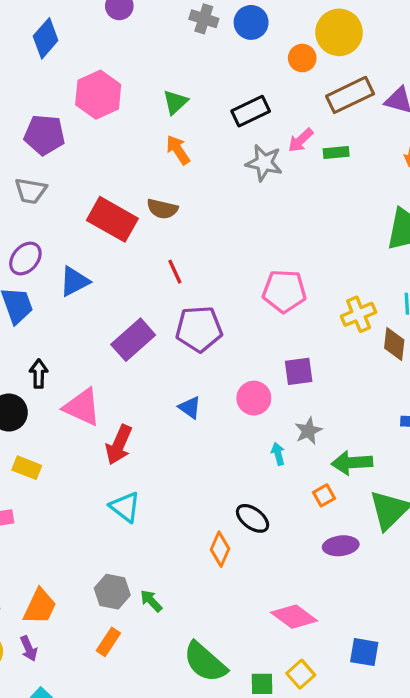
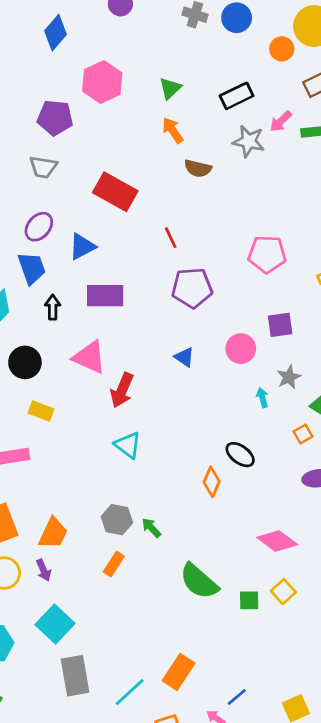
brown semicircle: (162, 209) -> (198, 168), moved
purple rectangle: (133, 340) -> (105, 296), moved, turned 42
black arrow: (39, 374) -> (53, 307), moved

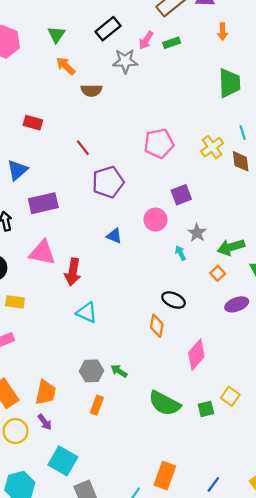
red rectangle: (115, 192) -> (33, 123), size x0.6
pink diamond: (277, 541) -> (196, 355), moved, turned -72

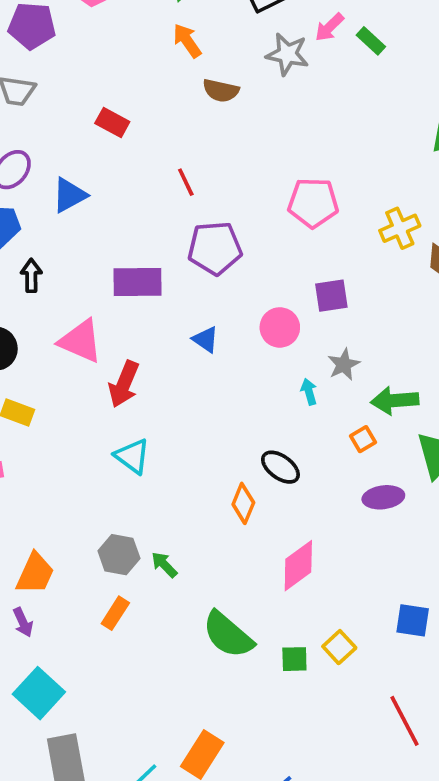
green rectangle: (172, 43) -> (371, 41), turned 49
purple rectangle: (43, 203) -> (137, 282), moved

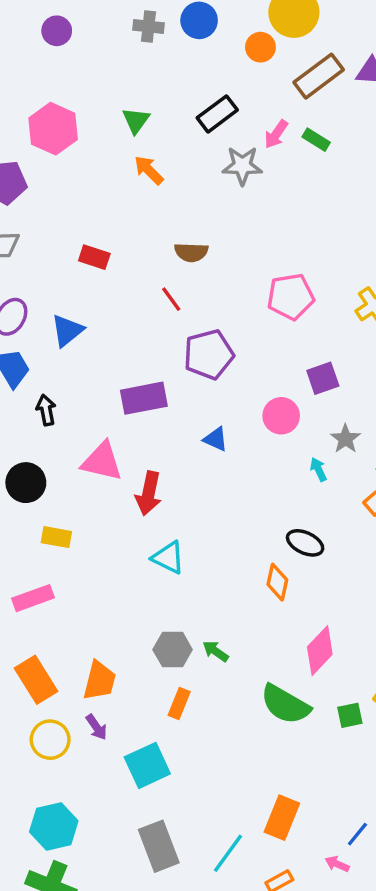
brown semicircle: (221, 91) -> (191, 252), moved
pink diamond: (298, 566) -> (320, 651), moved
cyan square: (39, 693) -> (147, 765), moved, turned 33

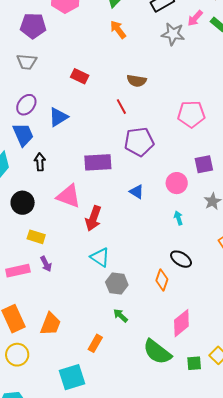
cyan arrow: (318, 469) -> (178, 218), moved
gray hexagon: (173, 650) -> (117, 284), moved
purple arrow: (96, 727) -> (46, 264), moved

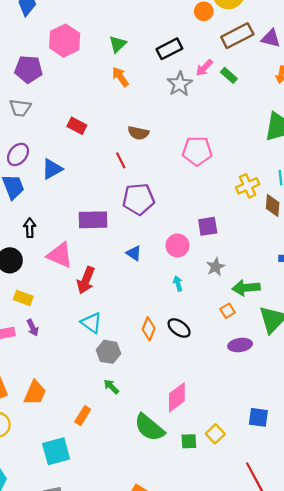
gray star: (173, 34) -> (180, 84), turned 30
pink pentagon: (191, 114) -> (197, 151), moved
black arrow: (40, 162) -> (30, 228), moved
orange diamond: (162, 280) -> (149, 329), moved

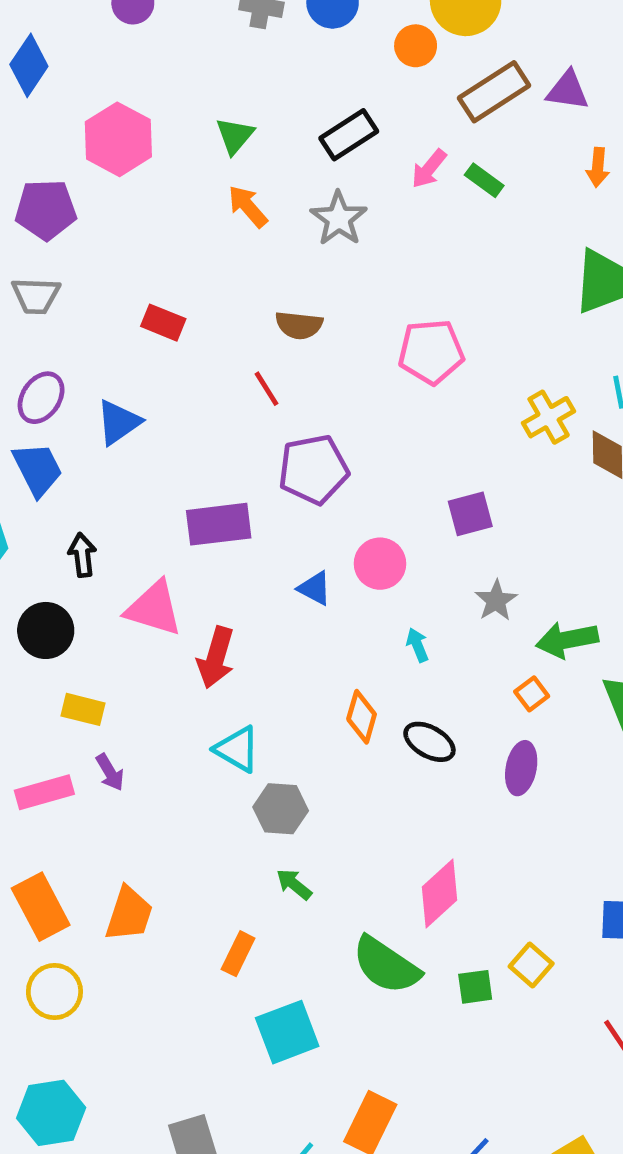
gray star: (180, 84) -> (339, 219), moved
pink circle: (178, 245) -> (380, 564), moved
orange diamond: (149, 329) -> (362, 717), moved
purple ellipse: (240, 345) -> (521, 768), moved, turned -65
cyan square: (56, 451) -> (287, 1032), moved

